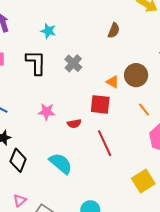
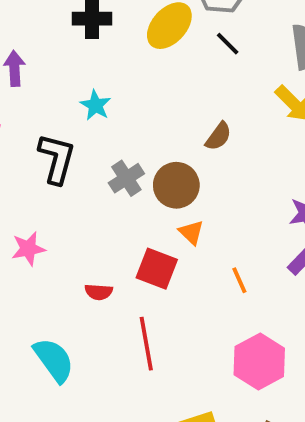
brown circle: (136, 75) -> (176, 185), moved
orange line: (144, 109) -> (239, 280), moved
pink star: (47, 112) -> (28, 249), moved, turned -30

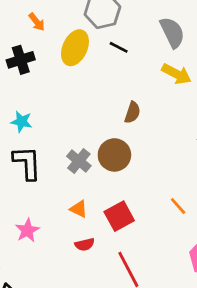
cyan star: (95, 105) -> (21, 122), moved
orange triangle: (191, 232) -> (79, 209), moved
red square: (157, 269) -> (119, 216), turned -32

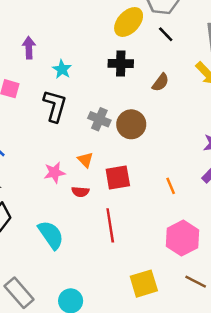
black cross: (21, 60) -> (121, 64), moved
brown semicircle: (132, 112) -> (161, 82), moved
gray cross: (79, 161) -> (99, 119), turned -35
pink star: (27, 230) -> (54, 173), moved

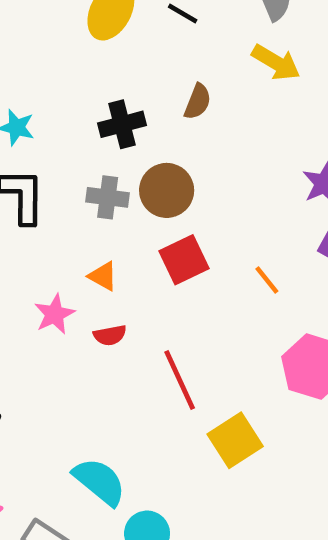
black cross: (121, 64) -> (122, 124), moved
red square: (118, 178) -> (184, 260), moved
cyan semicircle: (51, 235) -> (99, 482), moved
yellow square: (144, 284) -> (235, 440), moved

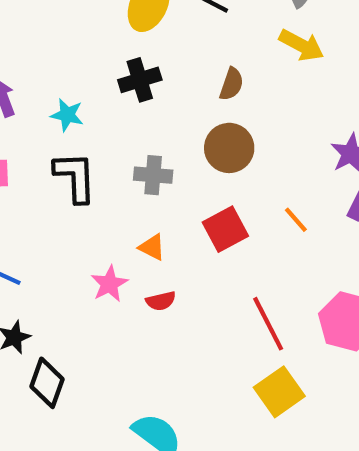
black cross: (122, 124) -> (140, 80), moved
brown circle: (167, 190) -> (229, 148), moved
orange line: (267, 280) -> (296, 220), moved
red line: (180, 380) -> (268, 324), moved

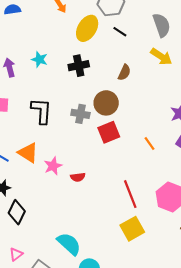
cyan star: (67, 115) -> (39, 59), moved
brown circle: (229, 148) -> (106, 103), moved
red square: (225, 229) -> (109, 132), moved
orange triangle: (152, 247) -> (28, 153), moved, size x1.5

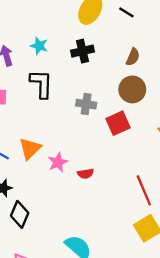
brown circle: (106, 103) -> (132, 89), moved
black L-shape: (41, 111) -> (41, 84), moved
orange triangle: (28, 153) -> (30, 149), turned 45

